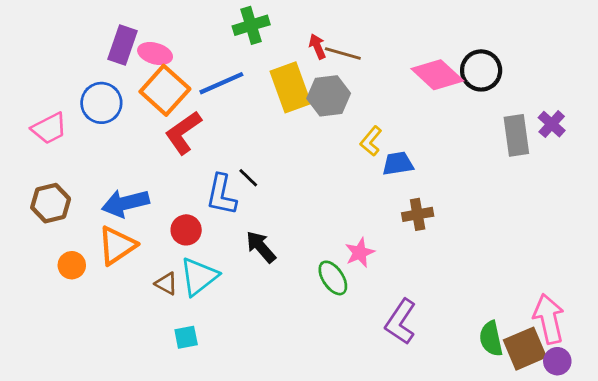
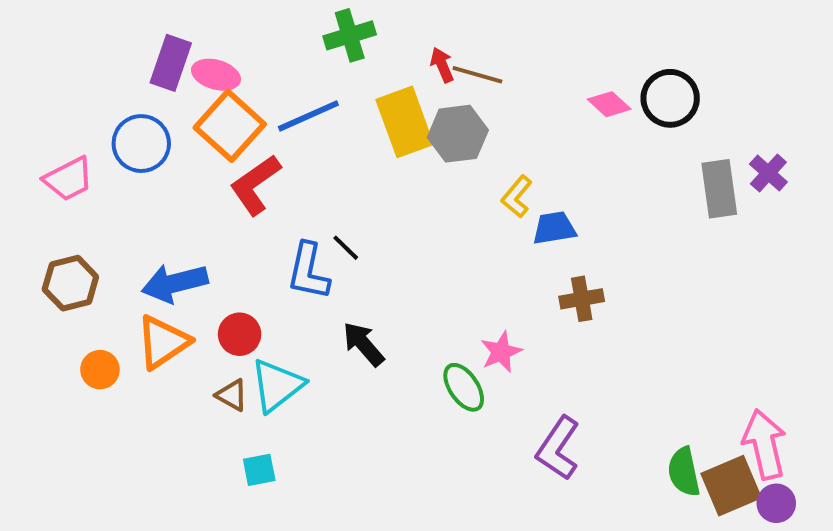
pink diamond: (437, 75) -> (609, 104), size x0.6
red circle: (186, 230) -> (240, 334), moved

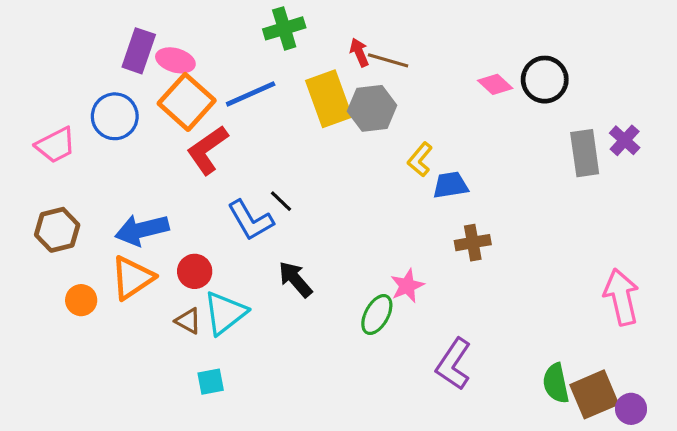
blue L-shape: (308, 271) -> (251, 220), turned -42
green ellipse: (464, 387) -> (377, 315), turned 63
pink arrow: (764, 444) -> (621, 297), moved

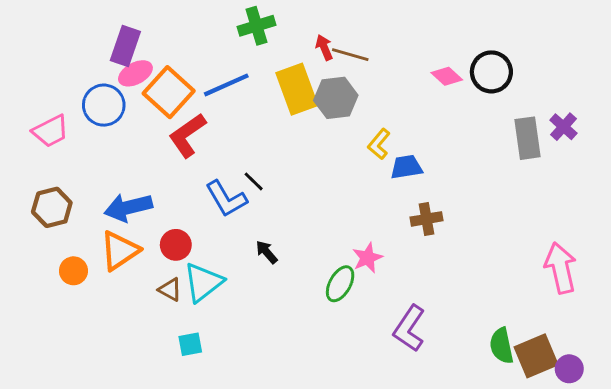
pink ellipse: (175, 60) -> (135, 73), moved, turned -44
black arrow: (295, 279) -> (267, 252), size x0.7

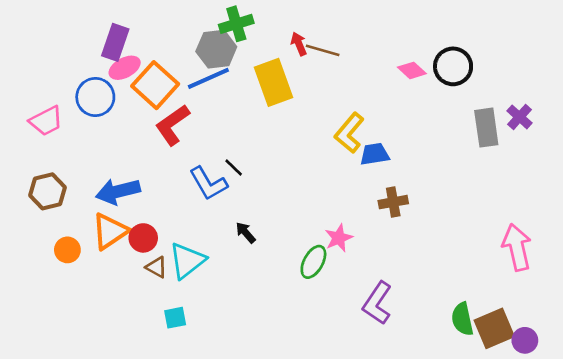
gray hexagon: (336, 98) -> (216, 49), moved
yellow L-shape: (379, 144) -> (349, 133), size x1.4
red circle: (176, 245) -> (143, 238), moved

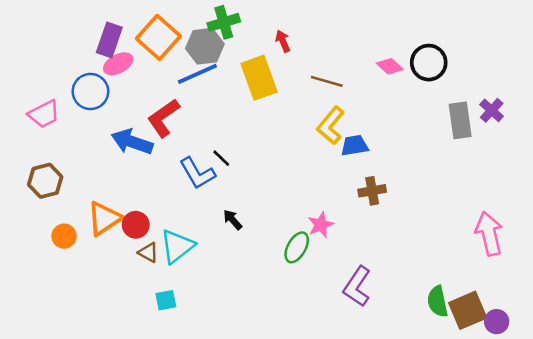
brown line: (323, 50) -> (327, 81), moved
orange square: (155, 85) -> (158, 37), moved
blue arrow: (118, 191) -> (132, 142), moved, turned 33

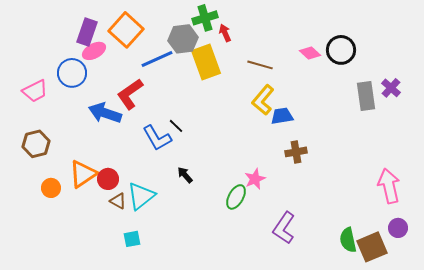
green cross: (224, 22) -> (205, 18), moved
gray hexagon: (205, 46) -> (183, 39), moved
purple circle: (497, 322) -> (398, 228), moved

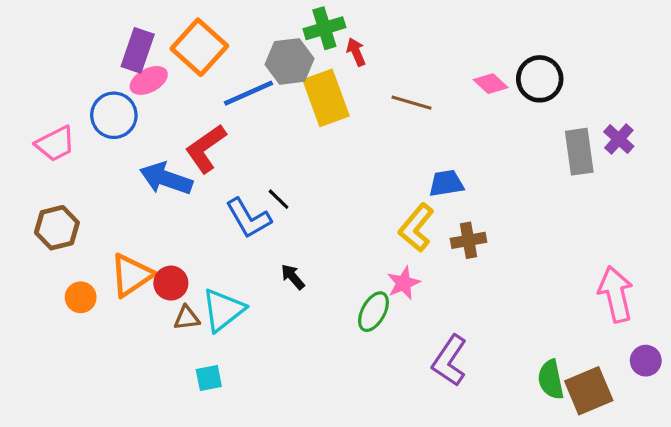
yellow L-shape: (263, 100) -> (416, 228), moved
brown triangle: (118, 201) -> (187, 318), turned -36
purple circle: (398, 228) -> (646, 361), moved

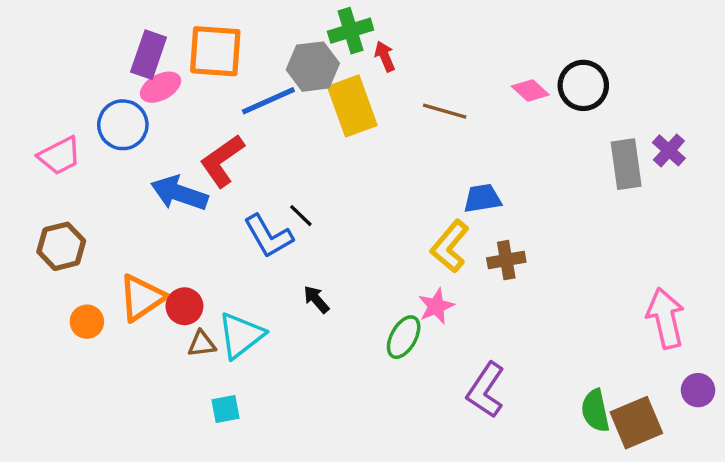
orange square: (199, 47) -> (215, 51), turned -38

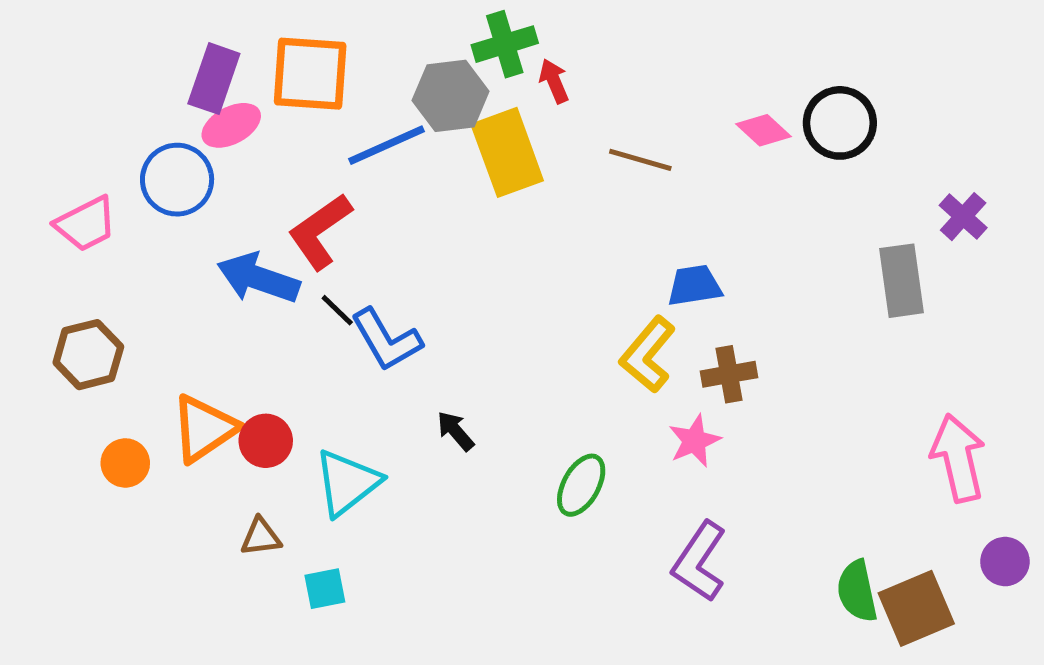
gray rectangle: (626, 164) -> (901, 281), moved
black line: (301, 216) -> (337, 310), moved
pink star: (436, 306) -> (694, 441), moved
brown triangle: (202, 344) -> (261, 537), moved

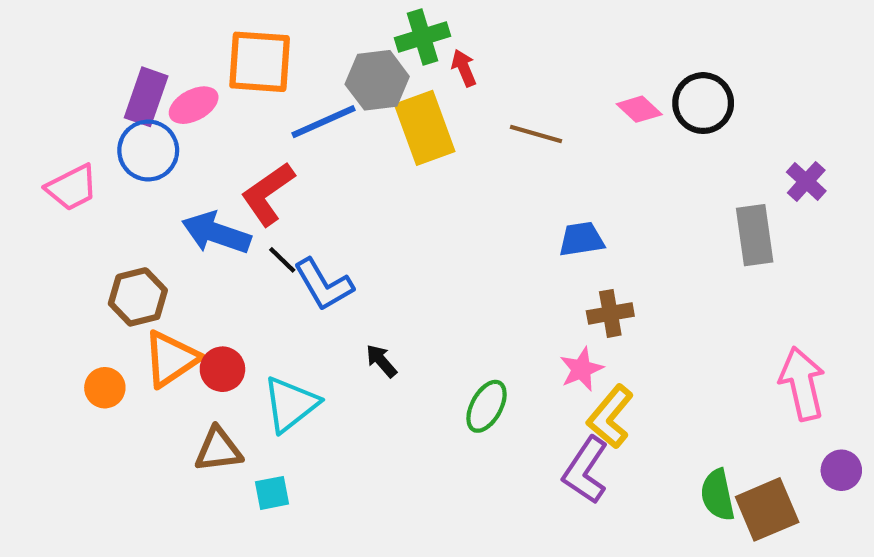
purple rectangle: (214, 79) -> (146, 97), moved
brown hexagon: (88, 355) -> (138, 297), moved
yellow L-shape: (648, 355) -> (610, 417), moved
brown triangle: (261, 537) -> (218, 450), size x1.4

